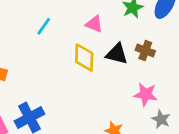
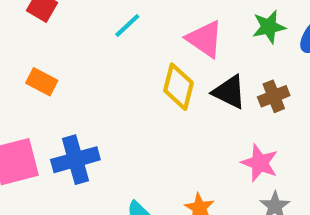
pink triangle: (94, 24) -> (205, 39), size x1.4
brown cross: (145, 51) -> (274, 96), turned 36

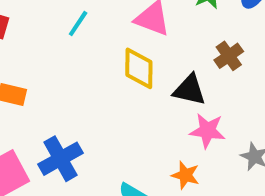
black triangle: (229, 92) -> (189, 90), moved
pink star: (260, 163) -> (207, 131), moved

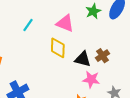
brown cross: (229, 56) -> (102, 56), moved

